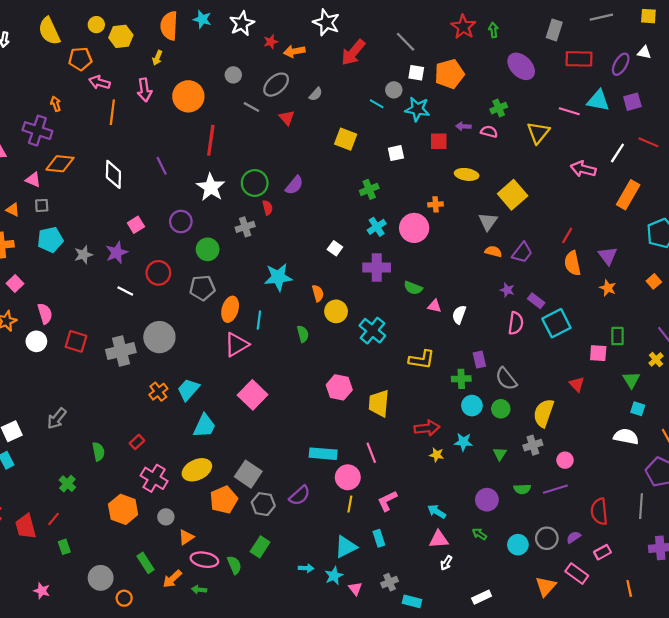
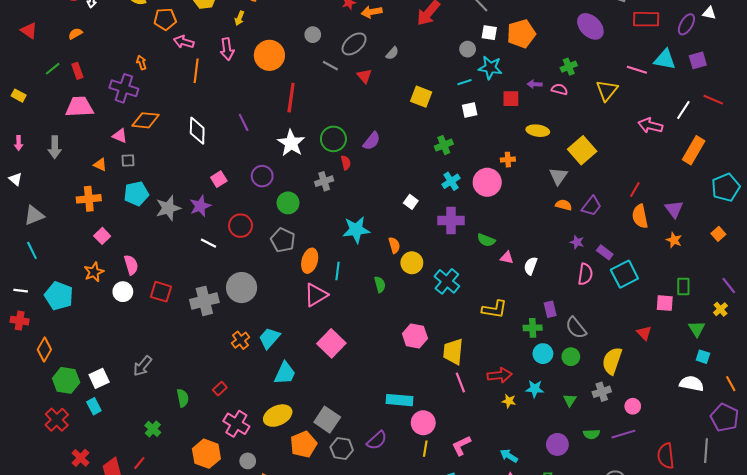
cyan line: (377, 104) -> (464, 82), moved, turned -48
gray star: (83, 255) -> (168, 208), size x1.4
gray pentagon: (202, 288) -> (283, 240), turned 30
pink line: (371, 453) -> (460, 383), moved

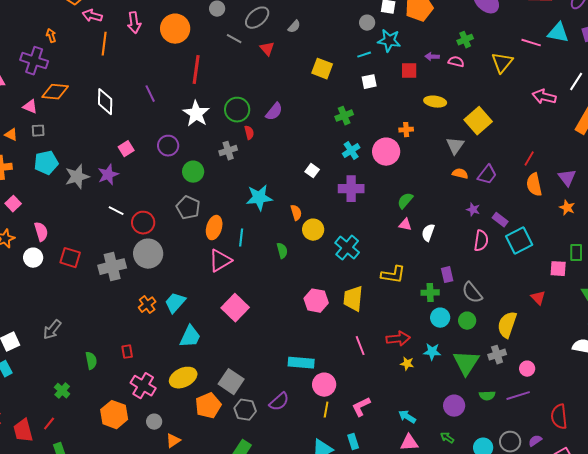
red circle: (241, 226) -> (143, 223), moved
green semicircle: (486, 240) -> (405, 201), moved, turned 108
yellow trapezoid: (453, 352) -> (353, 299), moved
red rectangle: (220, 389) -> (127, 352), turned -56
green triangle: (570, 400) -> (466, 363), size x2.0

